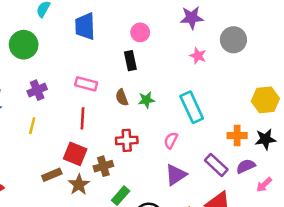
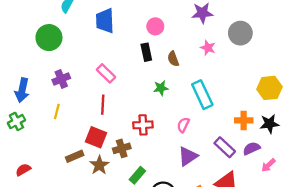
pink rectangle: (86, 84) -> (106, 73), turned 30
brown semicircle: (122, 97) -> (173, 59), moved

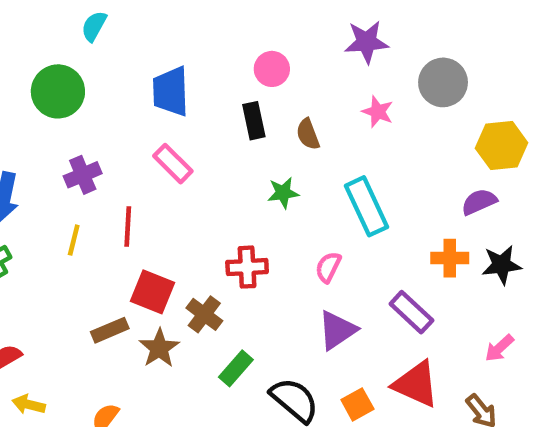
blue trapezoid: (105, 21) -> (171, 91), moved
yellow hexagon: (269, 88) -> (502, 145), moved
red line: (103, 105) -> (128, 227), moved
brown cross: (122, 148) -> (204, 314), turned -36
purple semicircle: (252, 148) -> (479, 202), moved

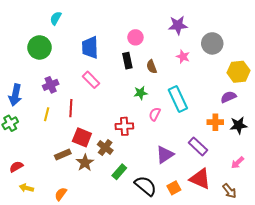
pink semicircle: (328, 267) -> (155, 114), moved

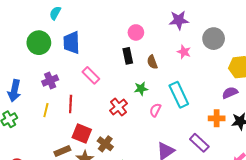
blue trapezoid: (90, 47) -> (72, 43), moved
red cross: (124, 126) -> (119, 107), moved, turned -36

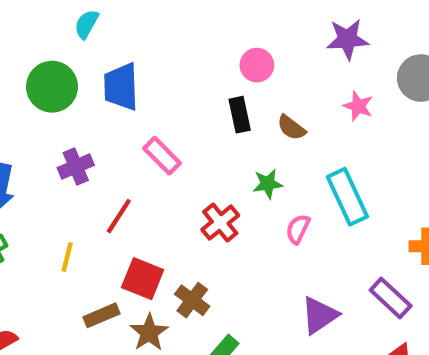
brown semicircle: (152, 62) -> (291, 128), turned -32
red line: (71, 104) -> (119, 216), turned 30
yellow line: (46, 110) -> (67, 257), moved

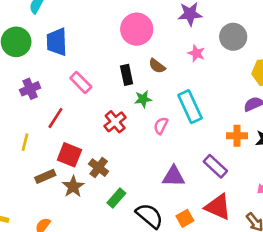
pink circle: (257, 65) -> (137, 29), size x1.6
black rectangle: (240, 115) -> (127, 75), moved
purple triangle: (319, 315) -> (174, 176), turned 35

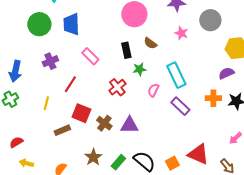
purple rectangle: (215, 166) -> (180, 106), moved
purple triangle: (174, 176) -> (129, 125), moved
brown star: (73, 187) -> (93, 157), moved
green rectangle: (116, 198) -> (118, 162), moved

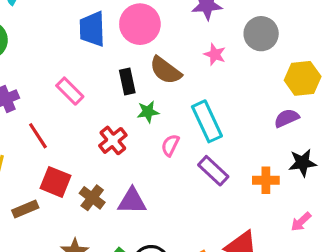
blue trapezoid: (71, 24) -> (92, 29), moved
brown semicircle: (150, 43) -> (165, 70), size x1.5
red line: (70, 84) -> (38, 136), turned -66
orange cross: (213, 98) -> (266, 180), moved

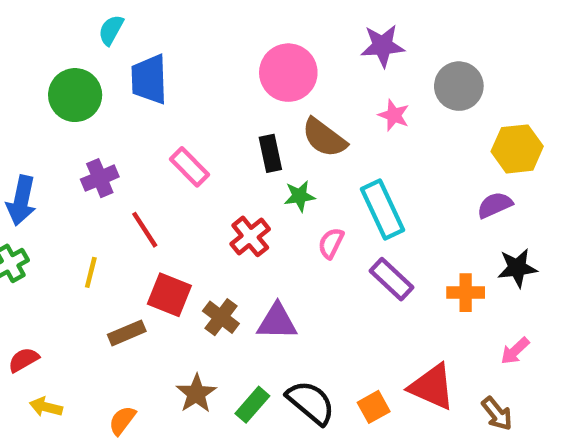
blue trapezoid: (92, 29) -> (149, 79), moved

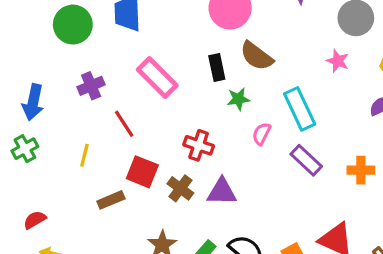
pink star: (394, 115) -> (338, 61), moved
pink rectangle: (190, 167) -> (157, 77), size x1.4
red cross: (250, 236) -> (199, 145), moved, turned -32

